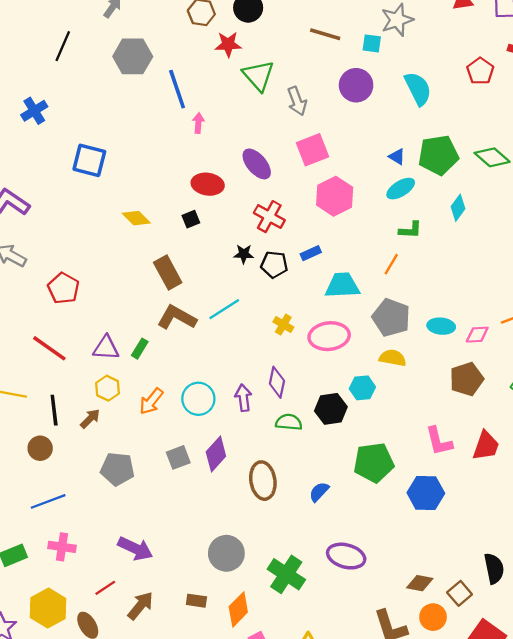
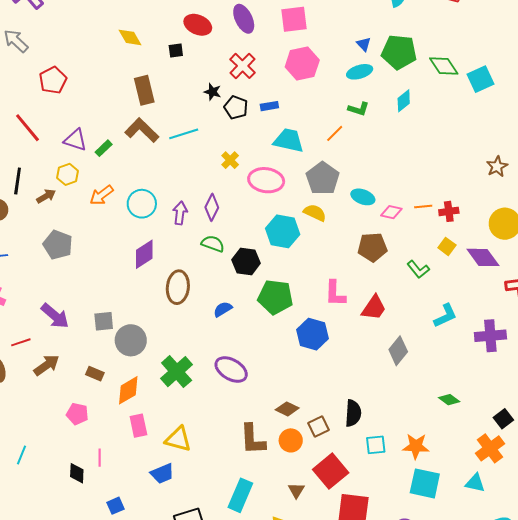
cyan hexagon: (362, 388) -> (283, 231), size x1.5
black hexagon: (331, 409) -> (246, 261), moved
gray square: (178, 457) -> (104, 321), moved

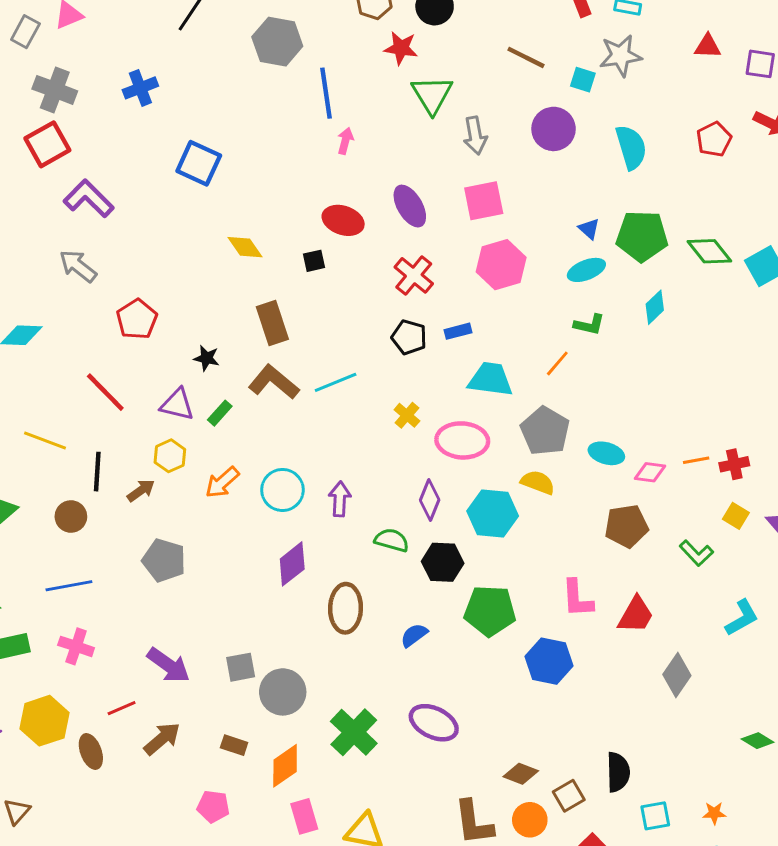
black star: (213, 92) -> (207, 358), moved
purple diamond: (212, 207) -> (430, 500), moved
orange star: (416, 446) -> (714, 813), size x0.6

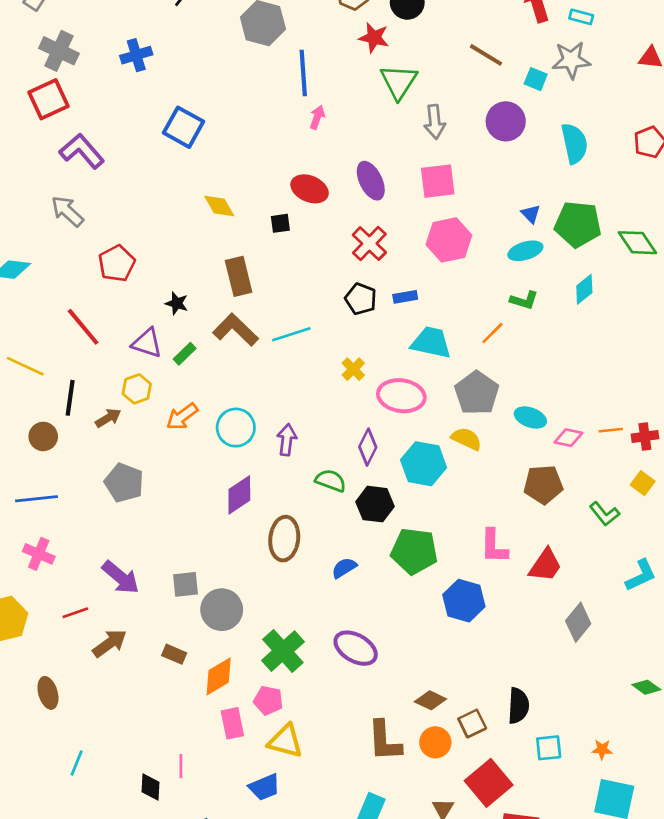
brown ellipse: (91, 751) -> (48, 693), moved
pink pentagon: (213, 806) -> (268, 700), moved

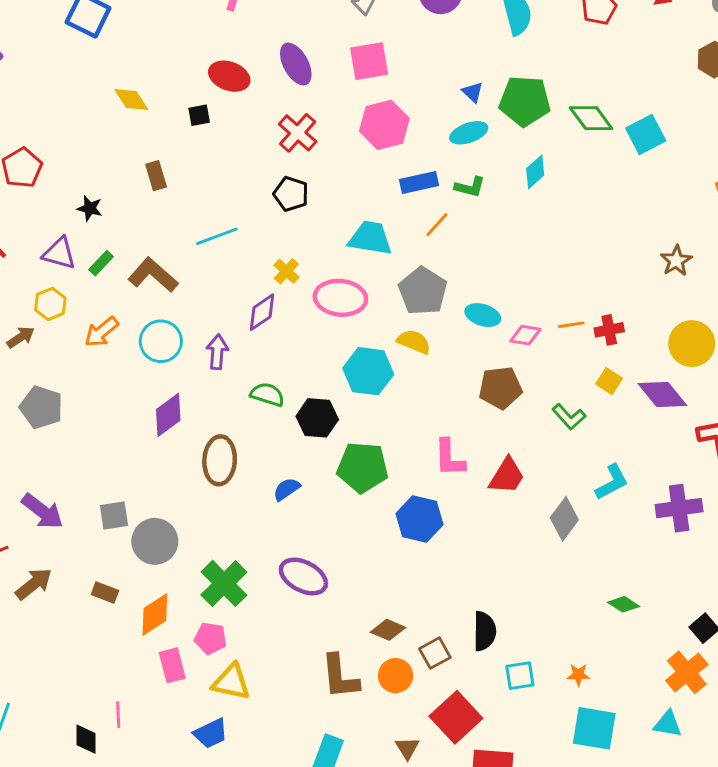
brown rectangle: (239, 276) -> (156, 176), size x0.7
blue rectangle: (405, 297) -> (419, 183), moved, size x1.4
brown L-shape: (236, 330) -> (153, 275), moved
purple diamond: (368, 447) -> (262, 312), moved, turned 32
gray diamond: (578, 622) -> (564, 519), moved

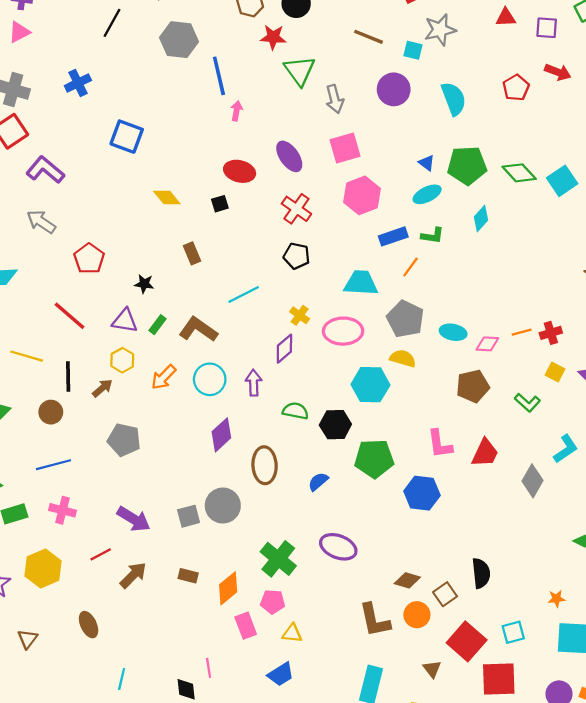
gray circle: (155, 541) -> (223, 506), moved
cyan square: (520, 676) -> (513, 632), moved
yellow triangle: (231, 682) -> (292, 633), size x0.7

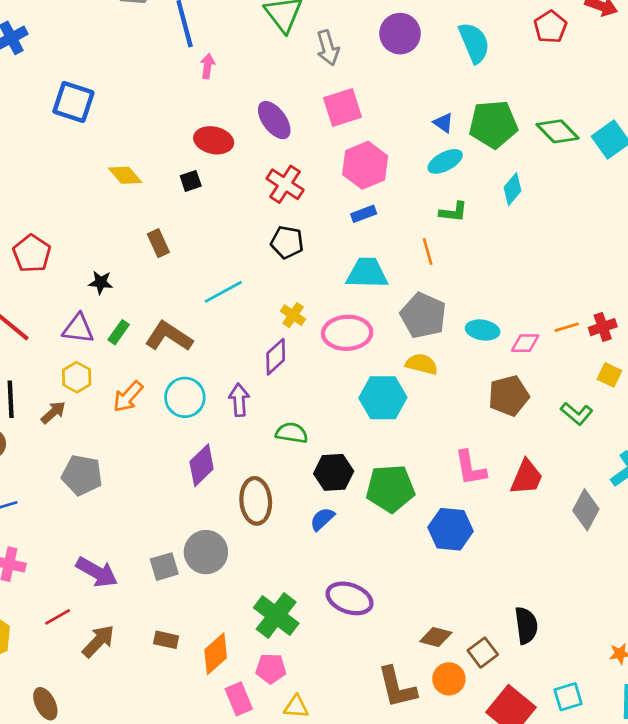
blue rectangle: (393, 236) -> (364, 214), moved, size x0.7
orange line: (411, 267) -> (428, 251), turned -50
black hexagon: (335, 425) -> (334, 472), moved

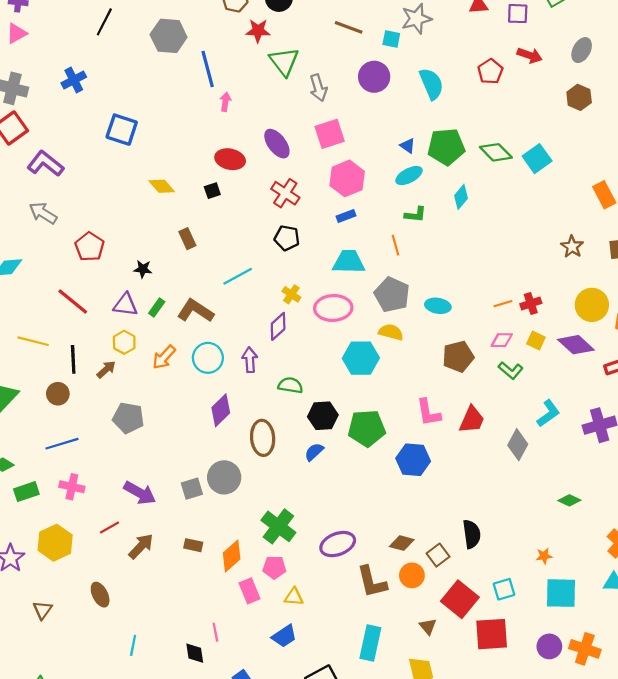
pink diamond: (525, 343) -> (502, 340), moved
purple ellipse: (350, 598) -> (338, 544), moved, turned -40

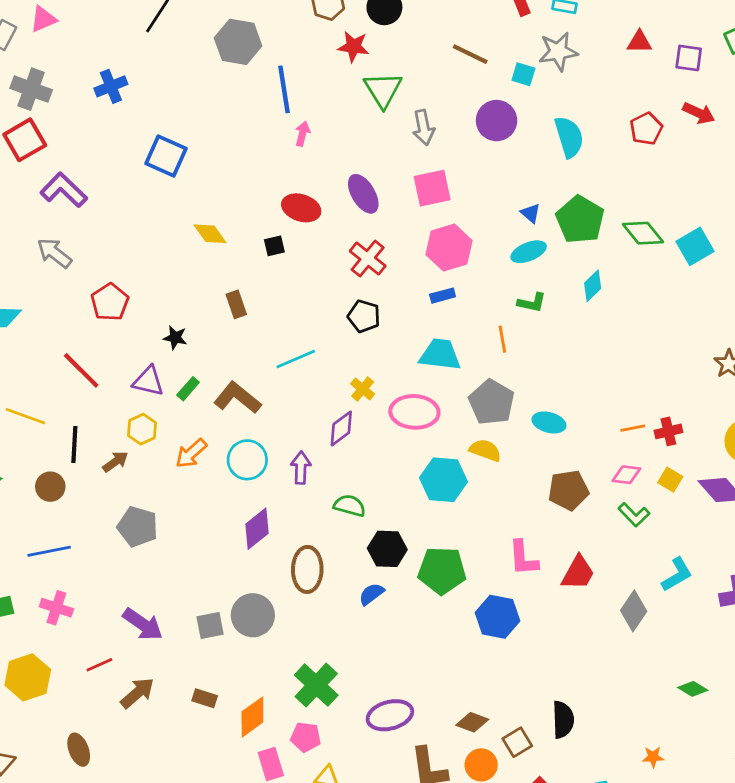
green pentagon: (446, 147) -> (580, 220), turned 30

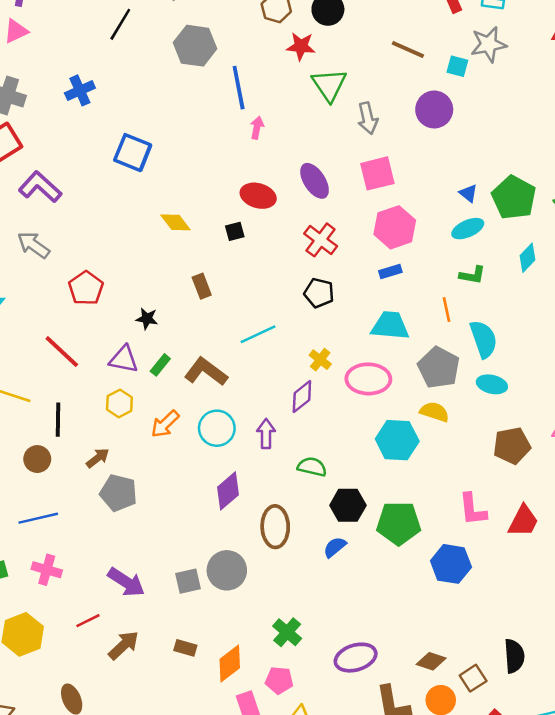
cyan semicircle: (569, 137) -> (484, 339), moved
brown arrow: (115, 462) -> (98, 458), moved
green cross: (316, 685) -> (287, 632), size x0.7

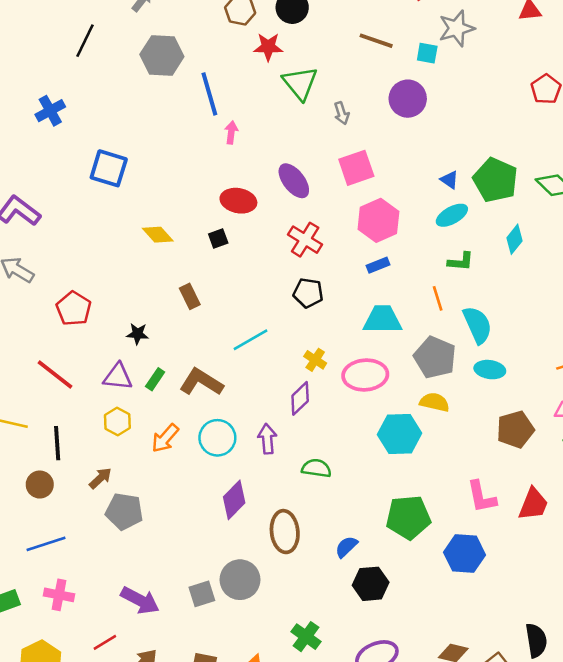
gray arrow: (368, 118) -> (342, 113), size x0.7
black hexagon: (348, 505) -> (371, 584), moved

